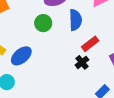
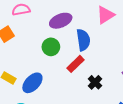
red rectangle: (90, 44) -> (75, 64), moved

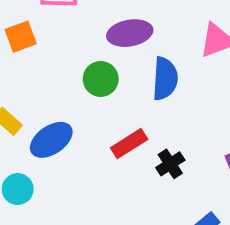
red rectangle: (75, 64) -> (129, 144), moved

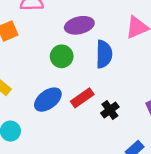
blue ellipse: (51, 140) -> (48, 100), moved

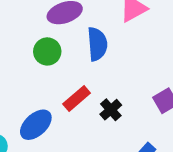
blue ellipse: (48, 100) -> (36, 125), moved

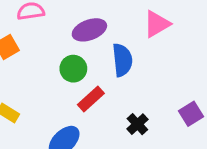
red rectangle: (77, 98) -> (91, 99), moved

